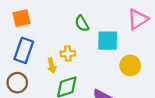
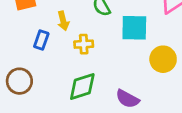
blue rectangle: (24, 50) -> (41, 40), moved, size x0.6
yellow arrow: (52, 65) -> (63, 21), moved

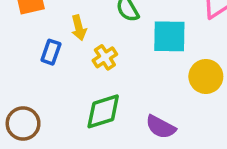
yellow cross: (84, 44) -> (105, 57), turned -30
brown circle: (19, 81) -> (23, 123), moved

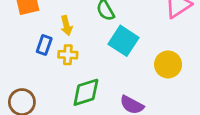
cyan square: (169, 36) -> (124, 41), moved, turned 32
yellow cross: (105, 57) -> (68, 55), moved, turned 36

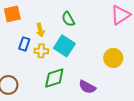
cyan square: (124, 41) -> (64, 46), moved

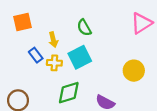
blue rectangle: (24, 44) -> (36, 55), turned -56
cyan square: (64, 46) -> (80, 57), turned 30

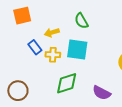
yellow arrow: (53, 40) -> (52, 32), turned 88
cyan square: (80, 57) -> (77, 49), turned 35

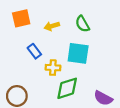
yellow arrow: (52, 32) -> (52, 26), moved
yellow cross: (53, 55) -> (53, 68), moved

